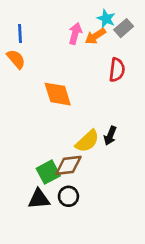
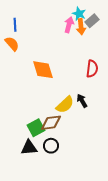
pink arrow: (75, 33) -> (69, 25), moved
orange arrow: (95, 36) -> (81, 27), moved, turned -63
red semicircle: (117, 70) -> (92, 69), moved
black arrow: (110, 136) -> (82, 101), turned 128

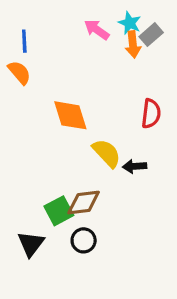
pink arrow: (69, 25) -> (97, 30), moved, turned -70
black arrow: (82, 101) -> (135, 166), turned -64
yellow semicircle: (65, 105) -> (107, 153), moved, turned -90
black triangle: (29, 148) -> (31, 244), moved, turned -48

